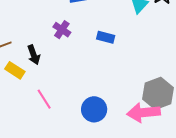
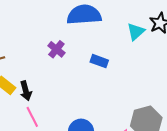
black arrow: (34, 55) -> (26, 91), moved

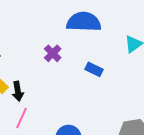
pink line: (32, 117) -> (22, 118), turned 45

